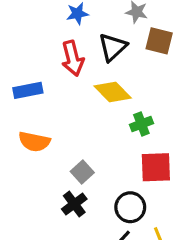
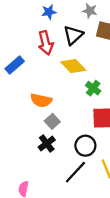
blue rectangle: (28, 90) -> (15, 65), turned -30
green cross: (141, 124) -> (93, 88), turned -32
orange semicircle: (34, 142) -> (41, 100), moved

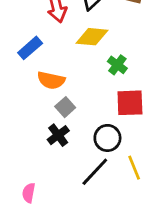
blue rectangle: (15, 65) -> (30, 48), moved
yellow diamond: (73, 66) -> (92, 37), turned -40

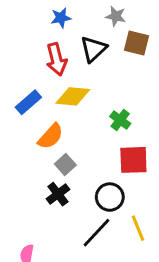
yellow diamond: (92, 37) -> (73, 96), moved
orange semicircle: (51, 80) -> (51, 136), turned -60

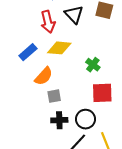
black triangle: (93, 49) -> (74, 14), turned -30
gray square: (65, 164) -> (54, 96), turned 32
black cross: (58, 194) -> (59, 120), moved, turned 35

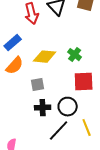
yellow diamond: (59, 48) -> (45, 57), moved
orange semicircle: (44, 76) -> (15, 66), moved

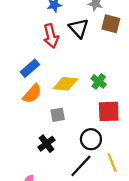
black cross: (43, 108) -> (47, 144), moved, turned -35

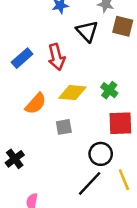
red arrow: (51, 36) -> (56, 57), moved
blue rectangle: (30, 68) -> (22, 58), moved
black cross: (47, 144) -> (15, 159), moved

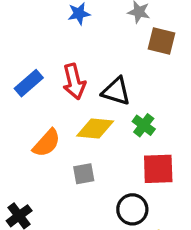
black triangle: (87, 31) -> (116, 91), moved, turned -30

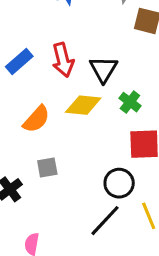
black triangle: (116, 91) -> (103, 69), turned 44
gray square: (84, 174) -> (47, 168), moved

